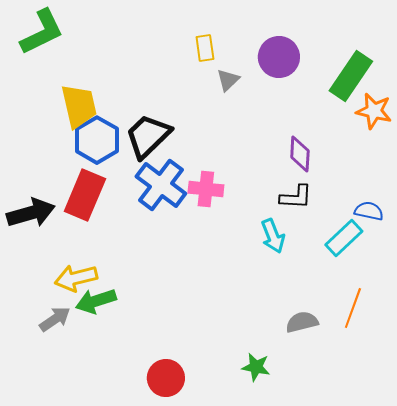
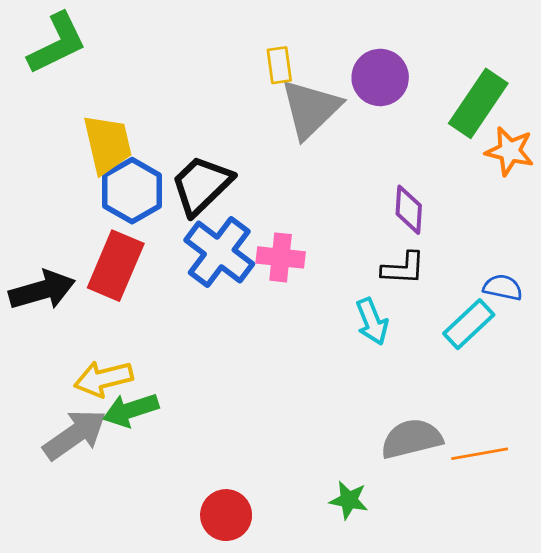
gray triangle: (228, 80) -> (311, 109), size x2.0
orange line: (353, 308) -> (480, 454), moved, turned 60
gray arrow: (55, 319) -> (75, 435), size x1.5
gray semicircle: (302, 322) -> (411, 439), size x1.4

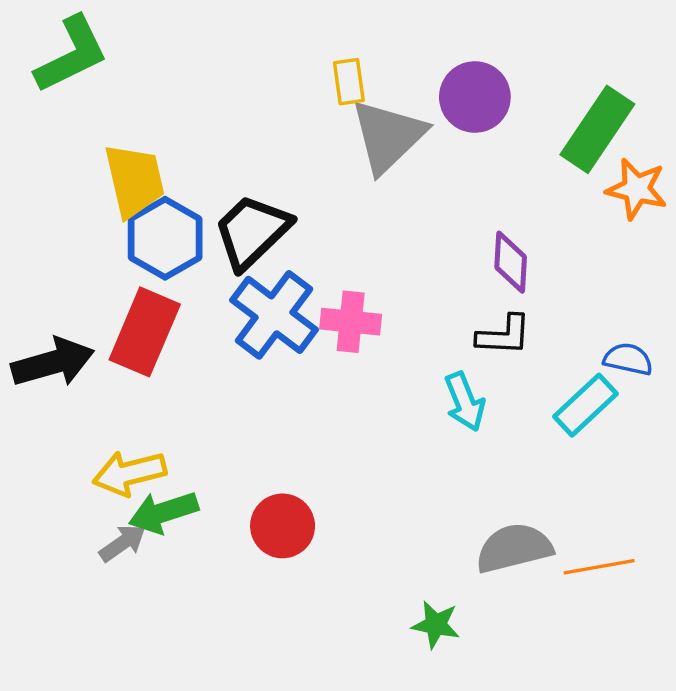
gray arrow: (75, 435) -> (123, 543), moved, size x0.6
red circle: (226, 515) -> (283, 526), moved

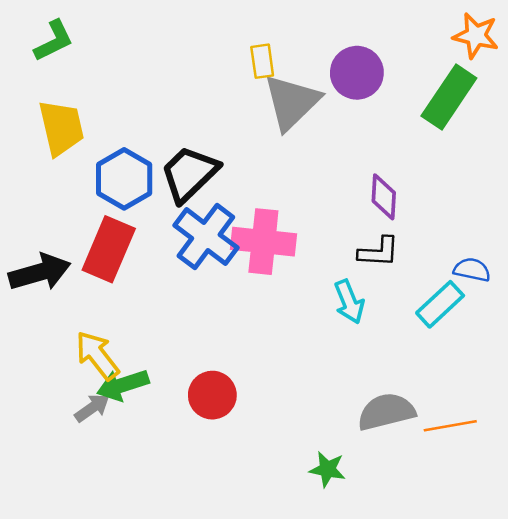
green L-shape: (71, 54) -> (54, 41), size x0.7
yellow trapezoid: (134, 180) -> (61, 128), moved
orange star: (637, 189) -> (476, 36), moved
pink cross: (351, 322) -> (263, 242), size x1.4
yellow arrow: (129, 473) -> (97, 355), turned 66

